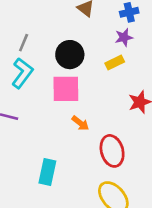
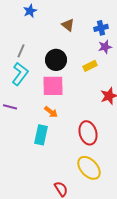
purple star: (124, 37) -> (105, 47), moved
orange arrow: (80, 123) -> (51, 112), moved
cyan rectangle: (47, 172) -> (41, 135), moved

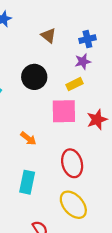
purple star: (105, 47) -> (83, 62), moved
pink square: (53, 86) -> (64, 111), moved
cyan rectangle: (41, 135) -> (27, 182), moved

